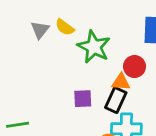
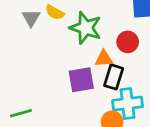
orange triangle: (121, 82) -> (104, 59), moved
purple square: (83, 99) -> (81, 80), size x1.4

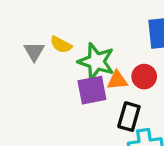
orange triangle: (104, 59) -> (117, 80), moved
purple square: (81, 80) -> (92, 90), moved

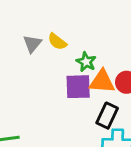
green star: (96, 62) -> (86, 62), size x0.6
orange triangle: (117, 80) -> (102, 82), size x1.4

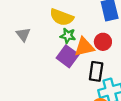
yellow semicircle: (57, 42) -> (62, 17), moved, size x1.5
purple square: (78, 87) -> (68, 56), turned -35

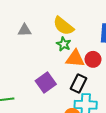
gray triangle: (23, 34) -> (25, 30), turned 48
purple square: (68, 56) -> (46, 82), moved

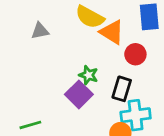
green star: (64, 44) -> (88, 75), moved
orange triangle: (75, 59) -> (112, 32), moved, turned 36

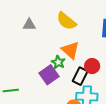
orange triangle: (112, 32) -> (70, 50), moved
red circle: (135, 54) -> (92, 66), moved

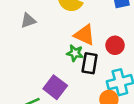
purple square: (49, 75) -> (55, 87), moved
black rectangle: (80, 76) -> (90, 63), moved

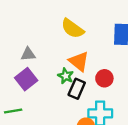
gray triangle: (28, 21) -> (28, 54), moved
purple square: (55, 87) -> (26, 79), moved

